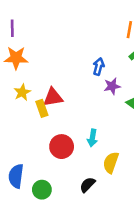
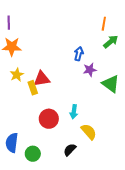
yellow semicircle: (111, 163) -> (89, 132), turned 120

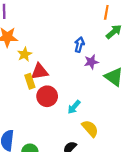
yellow star: (17, 75) -> (25, 54), moved
cyan arrow: (74, 112) -> (74, 107), turned 32
red circle: (49, 119) -> (47, 96), moved

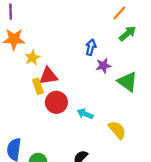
orange line: (106, 12) -> (119, 13), turned 32
cyan arrow: (74, 107) -> (85, 114), turned 72
yellow semicircle: (90, 129) -> (117, 130), moved

